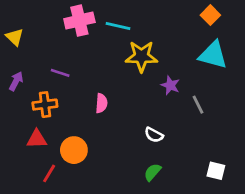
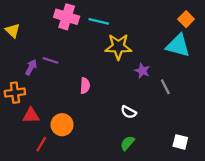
orange square: (210, 15) -> (186, 19), moved
pink cross: (79, 21) -> (67, 17), turned 30
purple arrow: (16, 81) -> (31, 67), moved
orange cross: (45, 105) -> (15, 93), moved

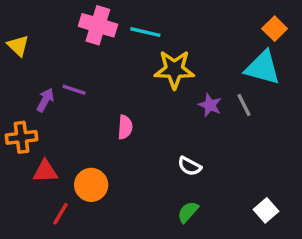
gray line: (165, 87) -> (244, 105), moved
white square: (180, 142) -> (266, 210), turned 35

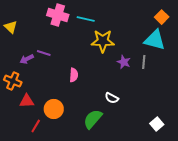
purple arrow: (45, 100) -> (27, 59), turned -144
gray line: (244, 105) -> (144, 62), turned 32
orange cross: (22, 137) -> (13, 81), turned 30
green semicircle: (188, 212) -> (93, 119), moved, size x1.5

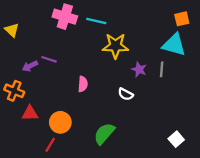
orange square: (162, 17) -> (182, 19), turned 32
white semicircle: (112, 98) -> (126, 94), moved
red line: (36, 126) -> (50, 145), moved

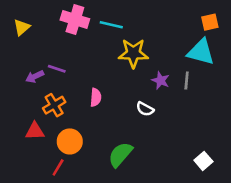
yellow triangle: (12, 30) -> (22, 27), moved, turned 35
orange cross: (14, 91) -> (54, 105), moved, turned 36

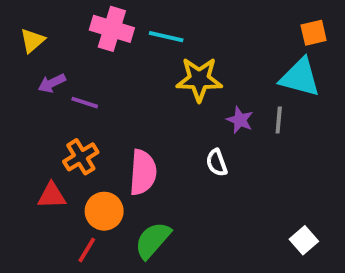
purple arrow: (35, 77) -> (52, 83), moved
pink semicircle: (96, 97) -> (143, 172), moved, size x1.6
white semicircle: (145, 109) -> (217, 163), turned 42
green semicircle: (120, 154) -> (153, 240), moved

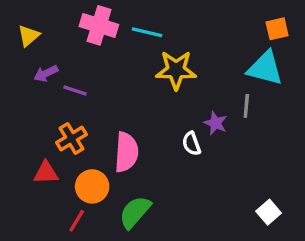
purple star: (240, 120) -> (215, 123), moved

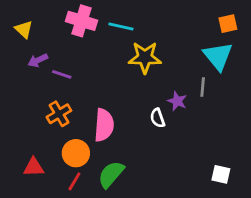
yellow triangle: (29, 36) -> (24, 29), turned -36
cyan triangle: (265, 68) -> (218, 56), turned 36
red triangle: (46, 173) -> (34, 167), moved
white square: (269, 212) -> (221, 174), turned -36
red line: (77, 221) -> (74, 181), moved

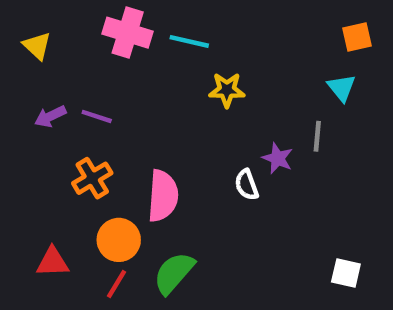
cyan triangle: (218, 56) -> (342, 88), size x0.6
yellow star: (145, 57) -> (227, 90), size x0.7
purple arrow: (38, 60) -> (50, 116), moved

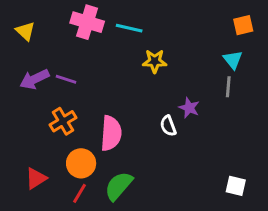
purple arrow: (50, 116) -> (34, 79), size x1.4
gray line: (317, 136) -> (228, 87), moved
red triangle: (53, 262) -> (36, 178), turned -30

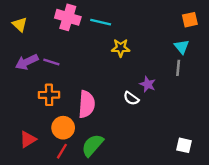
orange cross: (63, 121) -> (49, 95), turned 30
white semicircle: (168, 126) -> (131, 98), turned -35

